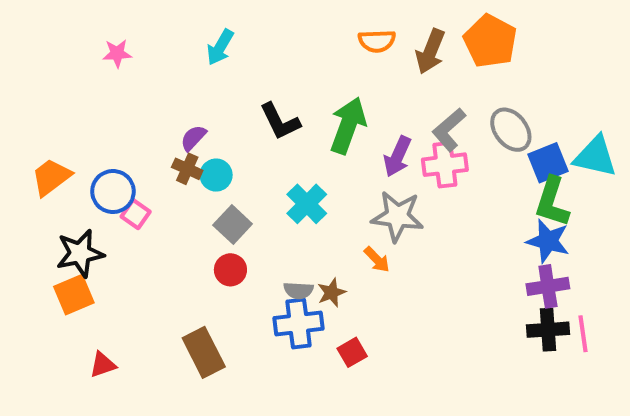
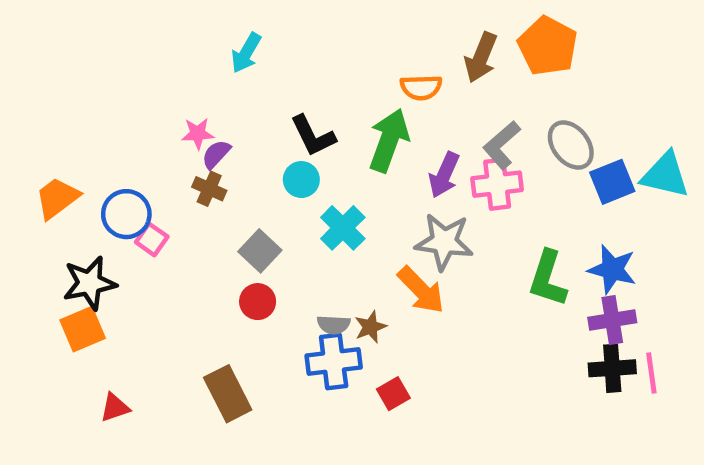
orange semicircle: (377, 41) -> (421, 87), moved
pink star: (117, 53) -> (198, 133), moved
cyan circle: (216, 175) -> (301, 180), moved
green L-shape: (552, 202) -> (548, 279), moved
orange arrow: (377, 260) -> (421, 290), size x1.6

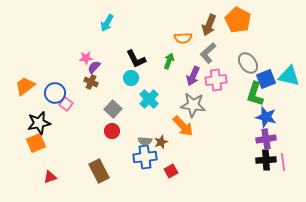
green arrow: (389, 140) -> (169, 61), size x0.6
gray L-shape: (502, 145) -> (208, 53), moved
green L-shape: (548, 279) -> (255, 94), moved

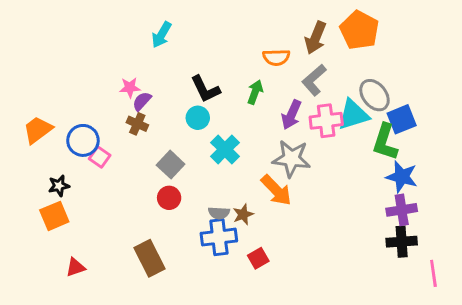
cyan triangle: (289, 76) -> (353, 115), moved, turned -30
black star: (39, 123) -> (59, 186), size x0.6
pink line: (283, 162) -> (433, 273), moved

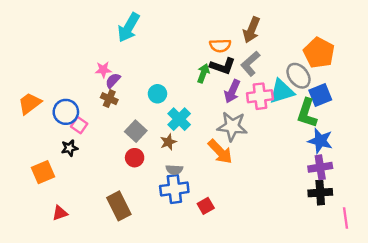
orange pentagon: (359, 30) -> (319, 53), moved
cyan arrow: (162, 35) -> (129, 27), size x1.4
black L-shape: (205, 89) -> (223, 66), moved, turned -45
black star: (59, 186) -> (69, 148), moved
brown star: (243, 214) -> (168, 142), moved

